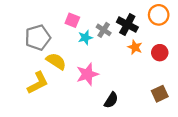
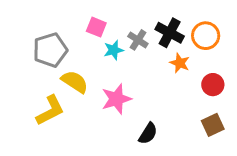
orange circle: (159, 15) -> (206, 36), moved
red circle: (160, 53) -> (213, 85), moved

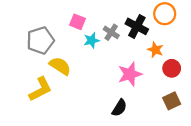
orange circle: (206, 36) -> (165, 14), moved
orange star: (180, 63) -> (155, 50), moved
pink star: (116, 99) -> (130, 74), moved

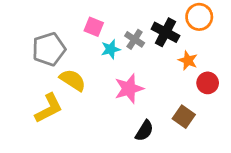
pink star: (130, 74) -> (129, 89), moved
brown square: (172, 101) -> (184, 117), moved, turned -30

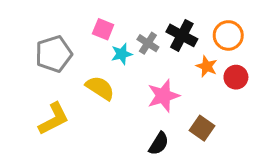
orange circle: (199, 17) -> (228, 35), moved
yellow semicircle: (73, 80) -> (100, 88), moved
red circle: (208, 83) -> (236, 77), moved
pink star: (129, 89) -> (163, 96), moved

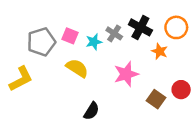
pink square: (103, 29) -> (70, 36), moved
red circle: (236, 77) -> (181, 90), moved
yellow L-shape: (54, 119) -> (21, 79), moved
black semicircle: (159, 144) -> (91, 111), moved

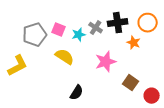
black cross: (140, 27) -> (118, 23), turned -36
red circle: (181, 90) -> (152, 96), moved

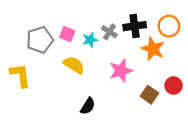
orange star: (134, 43) -> (153, 49), size x1.5
yellow L-shape: (18, 66) -> (20, 75), turned -70
red circle: (152, 96) -> (173, 86), moved

